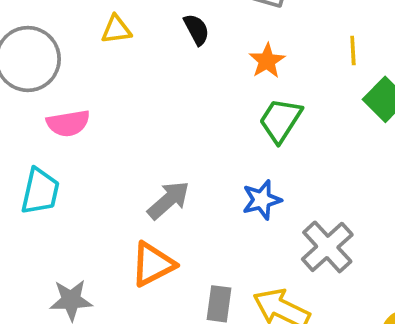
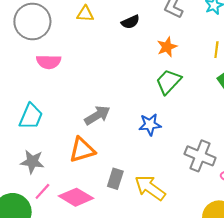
black semicircle: (196, 29) -> (130, 22), turned 84
cyan trapezoid: (40, 191) -> (31, 116), moved
gray cross: (327, 247) -> (200, 156), moved, turned -36

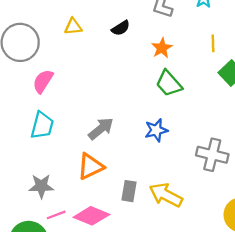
pink semicircle: (49, 62) -> (43, 81), turned 130
green trapezoid: (169, 82) -> (169, 83), turned -76
cyan trapezoid: (31, 116) -> (42, 125), moved
pink line: (42, 191) -> (56, 215), turned 36

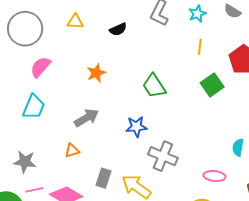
yellow line: (213, 43) -> (200, 47), moved
orange star: (162, 48) -> (96, 73), moved
gray cross: (212, 155) -> (163, 156), moved
orange triangle: (90, 166) -> (72, 151), size x0.6

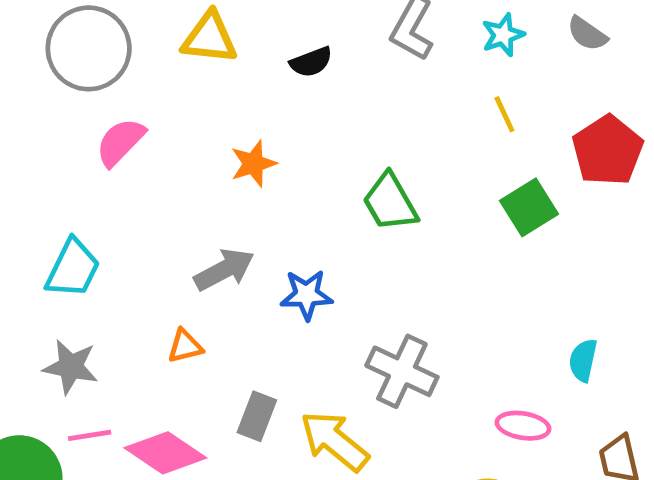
yellow triangle: (75, 22) -> (210, 38), size x1.4
yellow line: (200, 47) -> (504, 114), turned -35
cyan trapezoid: (34, 107) -> (73, 268), moved
blue star: (136, 127) -> (306, 295), moved

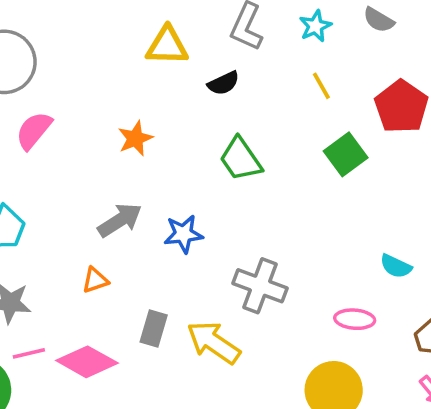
yellow triangle: (210, 38) -> (167, 46), moved
black semicircle: (311, 62) -> (224, 83), moved
cyan semicircle: (583, 360) -> (396, 266), turned -72

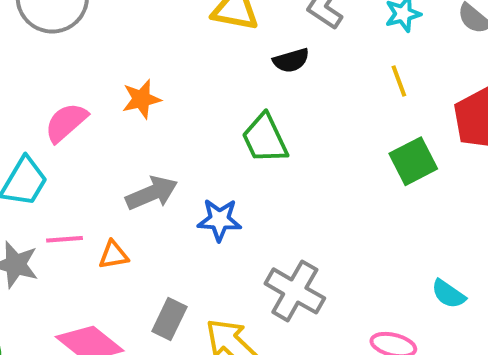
pink semicircle: (34, 130) -> (66, 122), moved
orange star: (135, 138) -> (141, 99), moved
green trapezoid: (241, 159) -> (265, 139), moved
pink line: (29, 353) -> (65, 239), moved

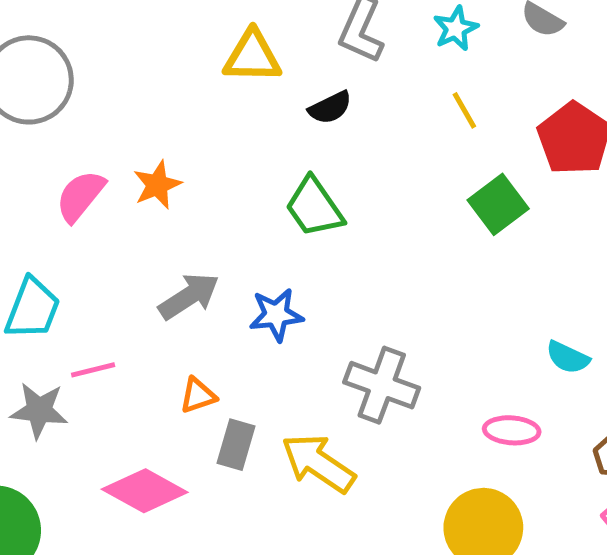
pink semicircle: (66, 122) -> (80, 196), moved
orange triangle: (113, 255) -> (198, 395), moved

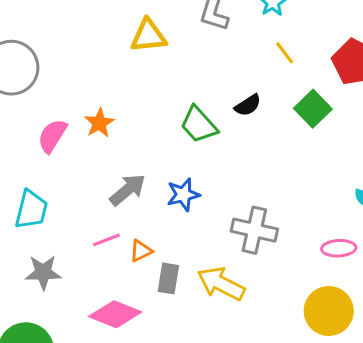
black semicircle: (330, 108) -> (248, 105), moved
pink line: (93, 370) -> (106, 240), moved

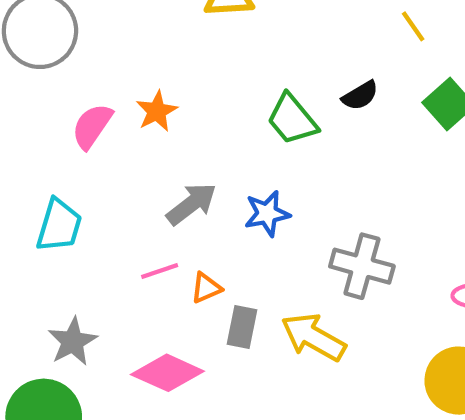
gray star: (43, 272) -> (73, 342), moved, turned -30

